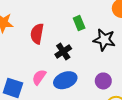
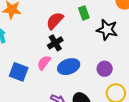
red semicircle: (37, 34) -> (55, 21), moved, turned 30
black cross: (63, 51) -> (55, 43), moved

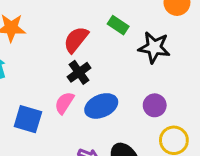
green rectangle: (84, 13) -> (118, 25), turned -32

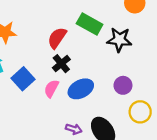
green rectangle: (118, 25) -> (90, 24), size x1.5
blue square: (28, 119) -> (23, 79), moved, turned 35

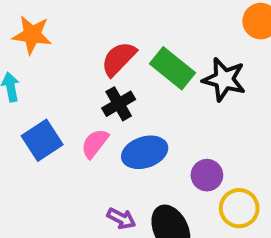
green rectangle: (90, 24) -> (173, 68), moved
blue square: (23, 79) -> (42, 140), moved
purple circle: (123, 85) -> (207, 175), moved

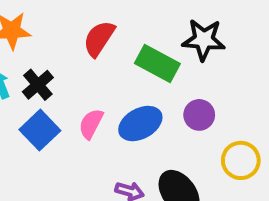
green rectangle: (173, 68) -> (157, 63), moved
black cross: (119, 104) -> (38, 85), moved
purple circle: (207, 175) -> (199, 115), moved

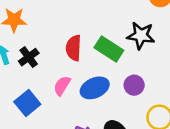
red semicircle: (99, 39) -> (74, 48), moved, turned -35
blue square: (40, 130) -> (27, 103), moved

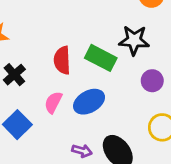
purple circle: (134, 85) -> (152, 81), moved

